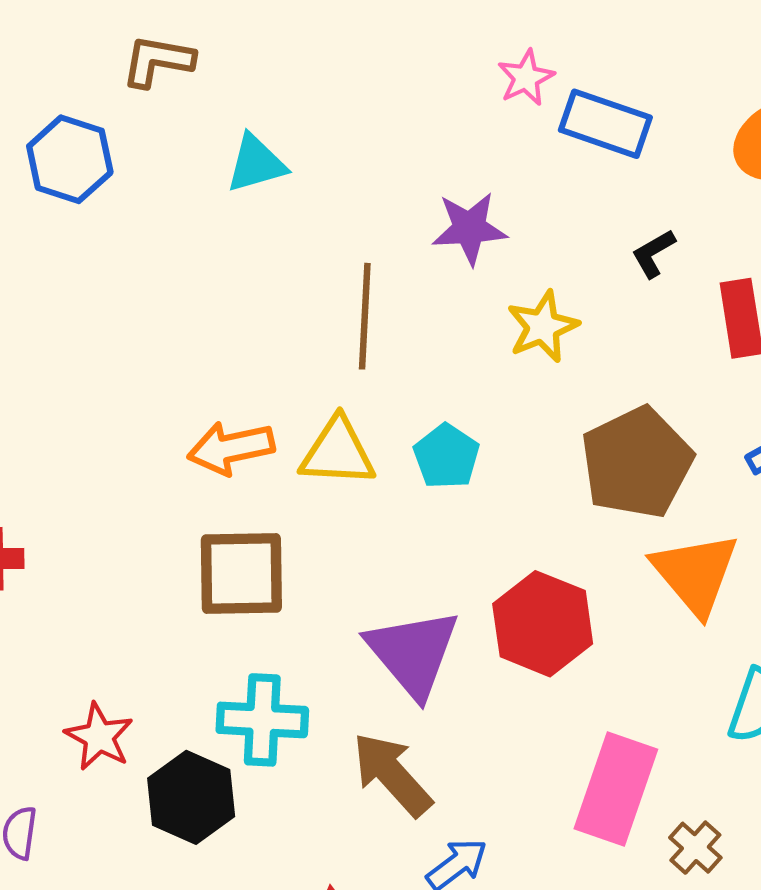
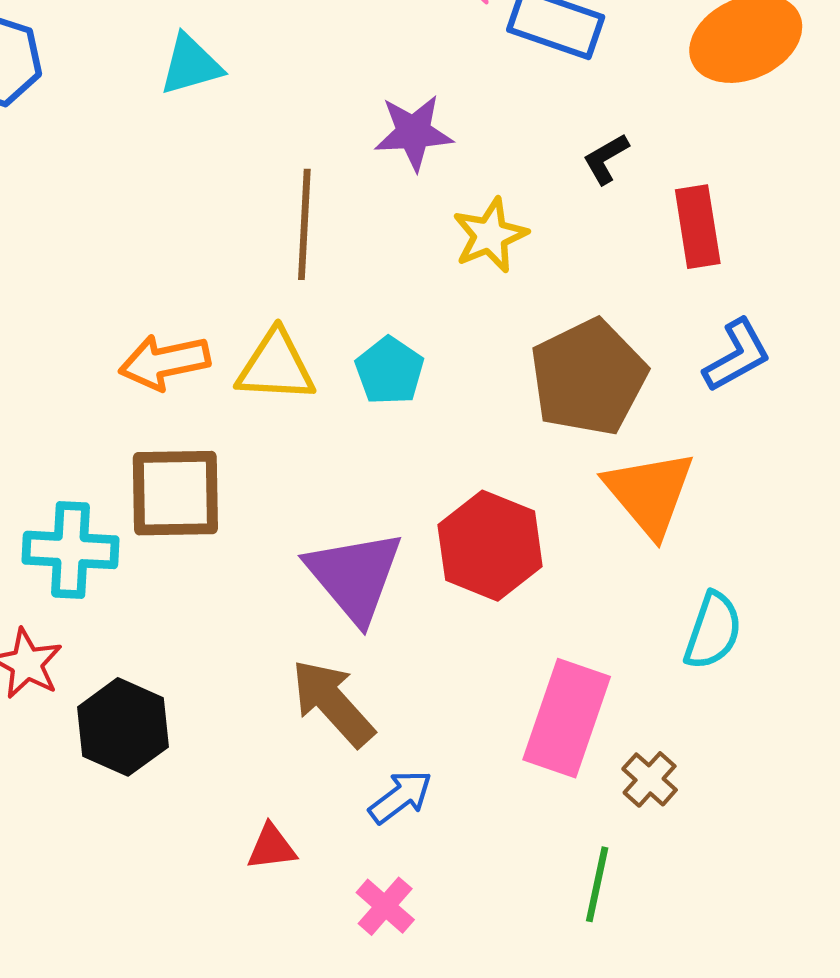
cyan cross: (262, 720) -> (70, 550), moved

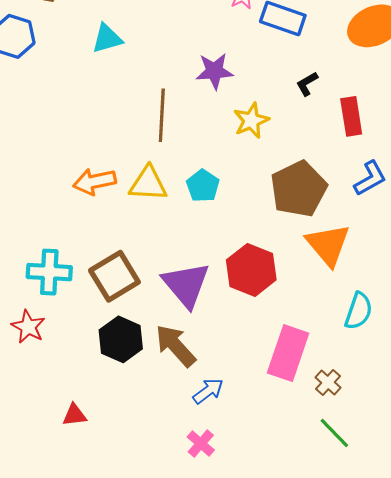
brown square: (175, 493) -> (114, 276), moved, turned -30
black hexagon: (123, 727) -> (121, 339), moved
red triangle: (272, 847) -> (75, 415), moved
green line: (597, 884) -> (334, 433), moved, turned -56

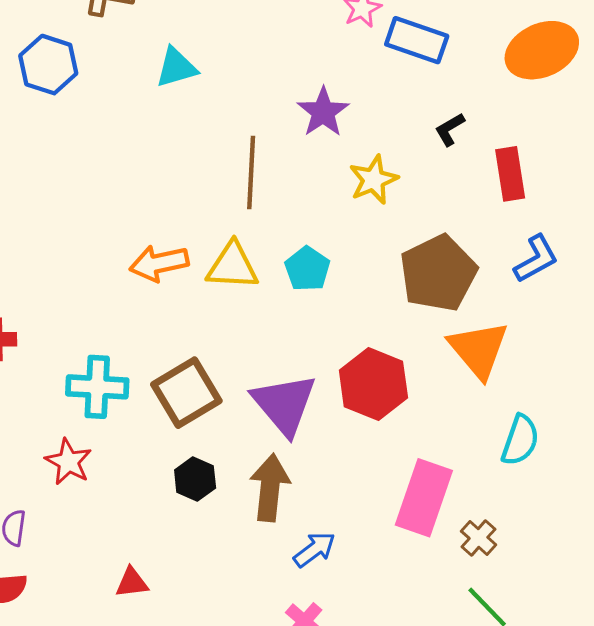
purple star: (214, 71) -> (323, 112), turned -30
black hexagon: (121, 339) -> (195, 479), size x0.7
brown arrow: (176, 346) -> (270, 488), turned 48

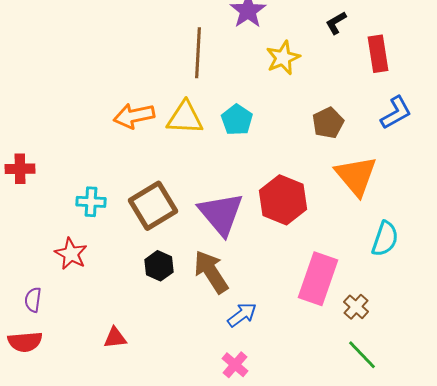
brown pentagon: (438, 273) -> (328, 123), size x0.6
cyan cross: (97, 387) -> (91, 202), size x0.7
brown arrow: (270, 488) -> (211, 272), turned -39

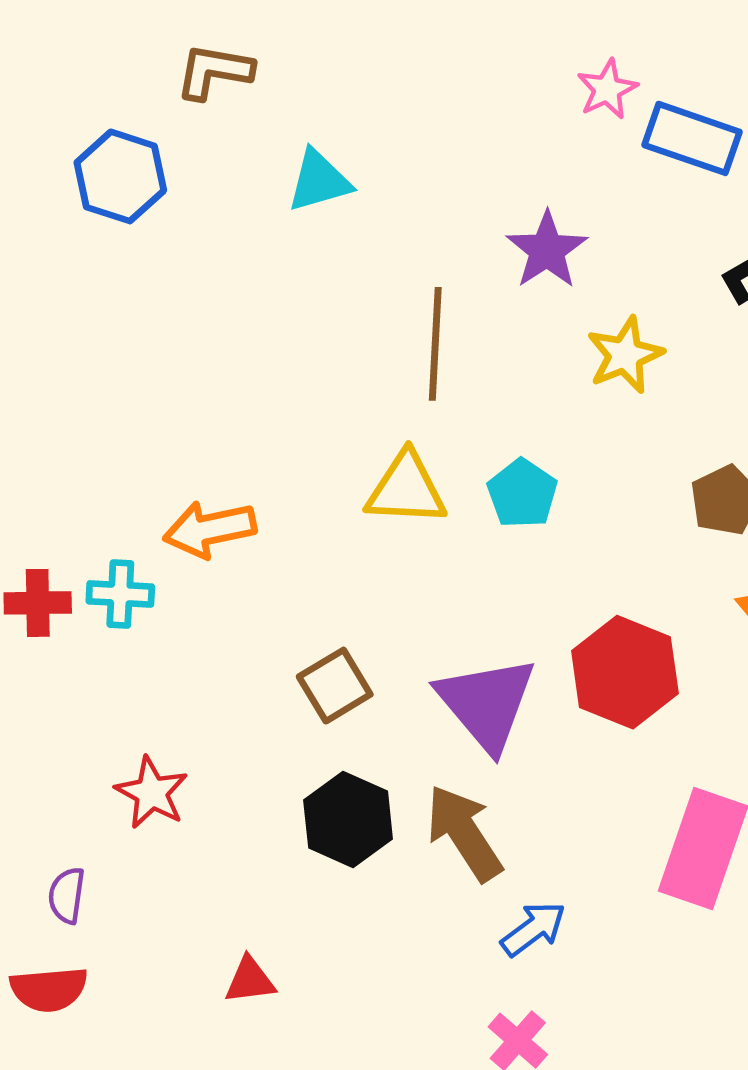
orange arrow: (134, 116) -> (210, 529), moved
cyan cross: (91, 202) -> (120, 594), moved
brown square: (153, 206) -> (335, 686), size x0.7
black hexagon: (159, 266) -> (348, 820), size x1.4

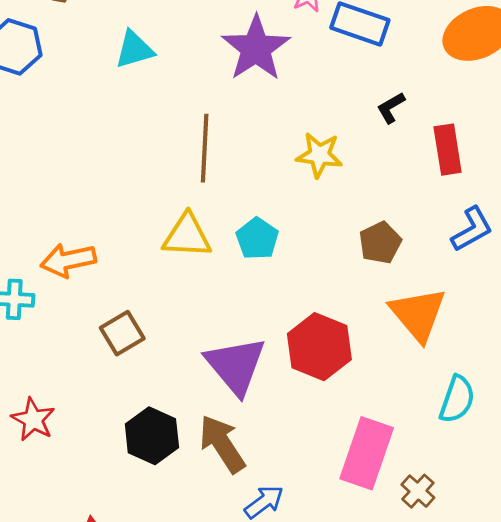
purple star: (547, 250) -> (256, 48), moved, size x1.4
yellow star: (625, 355) -> (319, 155), turned 30
brown square: (335, 686) -> (122, 333), moved

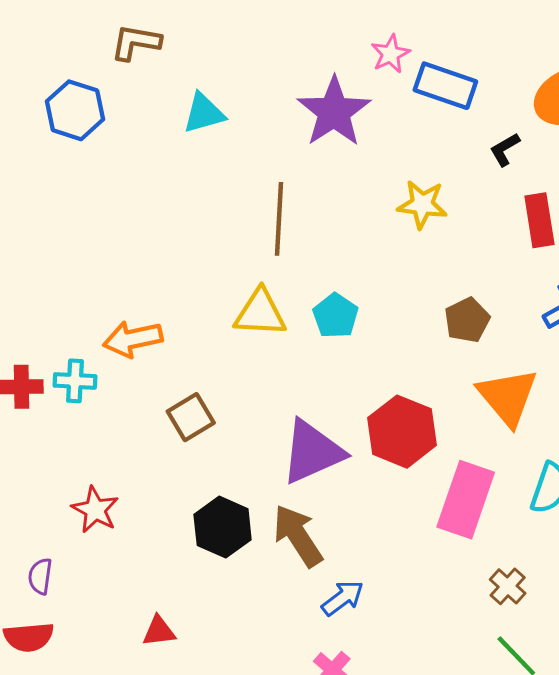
black L-shape: (391, 108) -> (505, 149), moved
yellow star: (319, 155) -> (422, 204), moved
purple triangle: (236, 366) -> (312, 452), turned 46
pink rectangle: (367, 453) -> (466, 500), moved

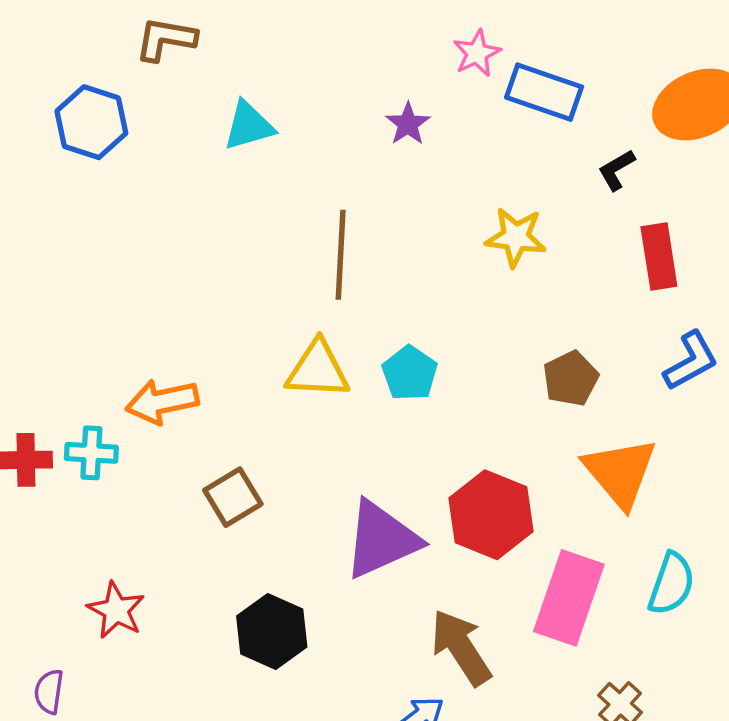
purple star: (334, 112) -> (408, 124), size x0.5
brown arrow: (298, 536) -> (461, 647), moved

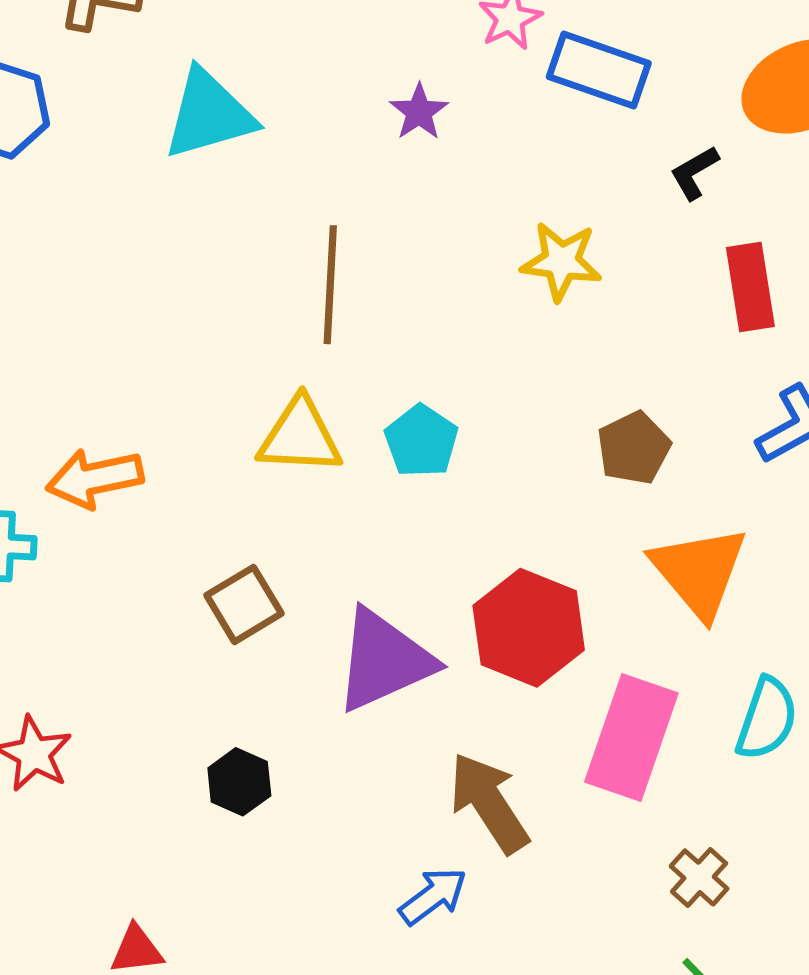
cyan triangle: (249, 126) -> (209, 114), size x1.4
brown square: (233, 497) -> (244, 604), moved
black hexagon: (272, 631) -> (239, 782), size x0.7

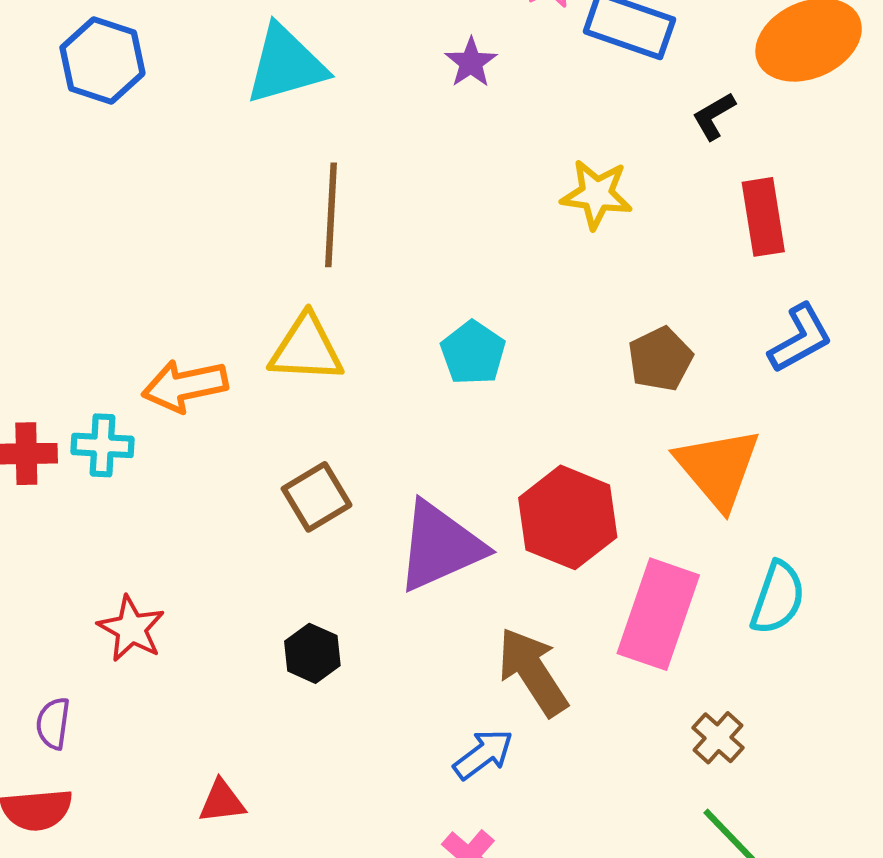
brown line: (330, 285) -> (331, 215), moved
yellow triangle: (300, 436) -> (306, 349), moved

